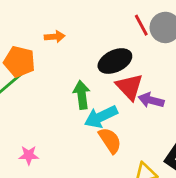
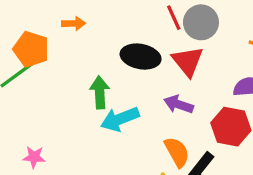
black ellipse: (115, 61) -> (141, 57), turned 32
red triangle: (130, 87) -> (188, 61), moved
orange semicircle: (110, 140) -> (177, 152), moved

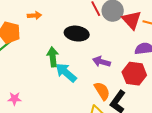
red triangle: (188, 61) -> (132, 20), moved
cyan arrow: (120, 119) -> (66, 73), turned 65

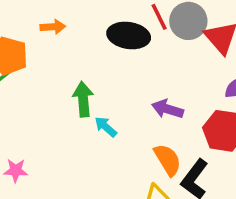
black ellipse: (77, 34) -> (129, 35), moved
cyan arrow: (66, 73) -> (106, 127), size x0.6

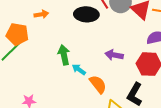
orange semicircle: (168, 160) -> (98, 84), moved

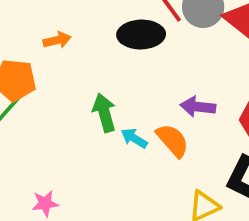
orange semicircle: (98, 84) -> (173, 140), moved

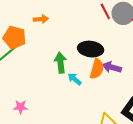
black ellipse: (141, 35) -> (91, 49), moved
orange semicircle: (173, 140) -> (97, 69), moved, turned 48

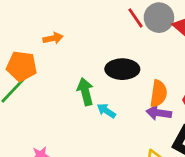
purple arrow: (112, 67) -> (159, 113), moved
orange semicircle: (97, 69) -> (159, 94), moved

